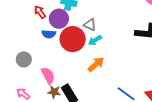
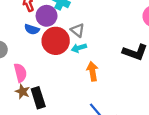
orange arrow: (96, 64) -> (92, 71), moved, turned -72

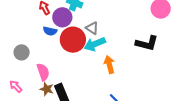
cyan arrow: (79, 48) -> (95, 44), size x1.5

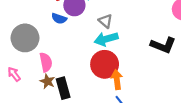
red circle: (73, 40) -> (105, 64), moved
gray circle: (22, 52) -> (25, 38), size x1.6
orange arrow: (109, 64) -> (117, 79), moved

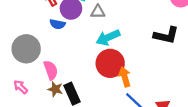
gray triangle: (105, 21) -> (98, 12), moved, turned -32

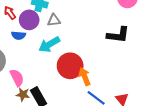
cyan arrow: (108, 38) -> (49, 44), moved

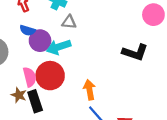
purple circle: (29, 20) -> (40, 41), moved
red circle: (70, 66) -> (50, 76), moved
pink semicircle: (17, 78) -> (30, 77), moved

